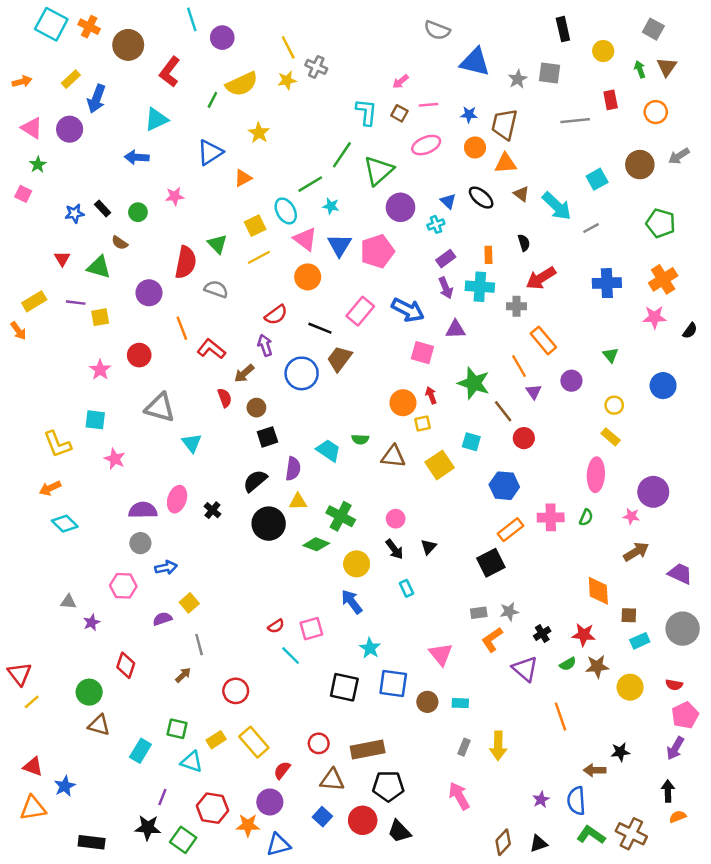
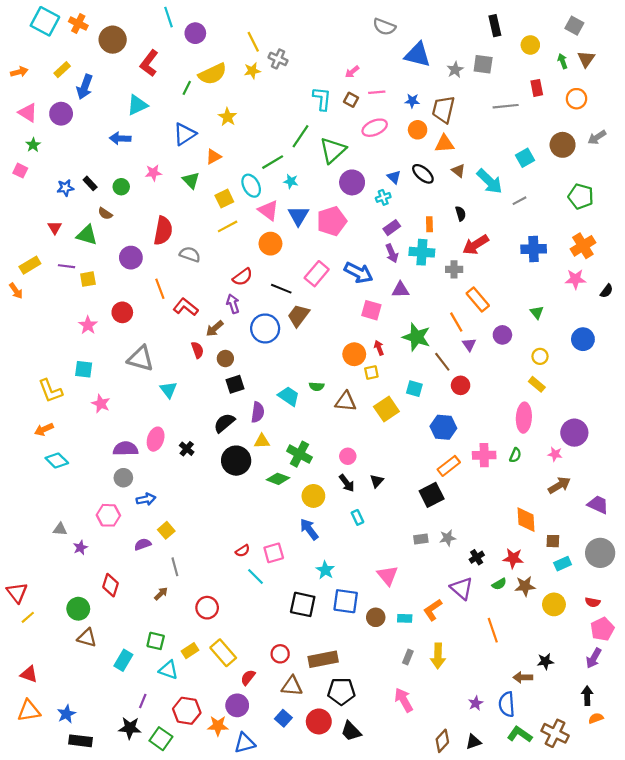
green triangle: (217, 244) -> (191, 180), moved
orange L-shape: (492, 640) -> (433, 610), moved
blue star: (65, 786) -> (66, 714), moved

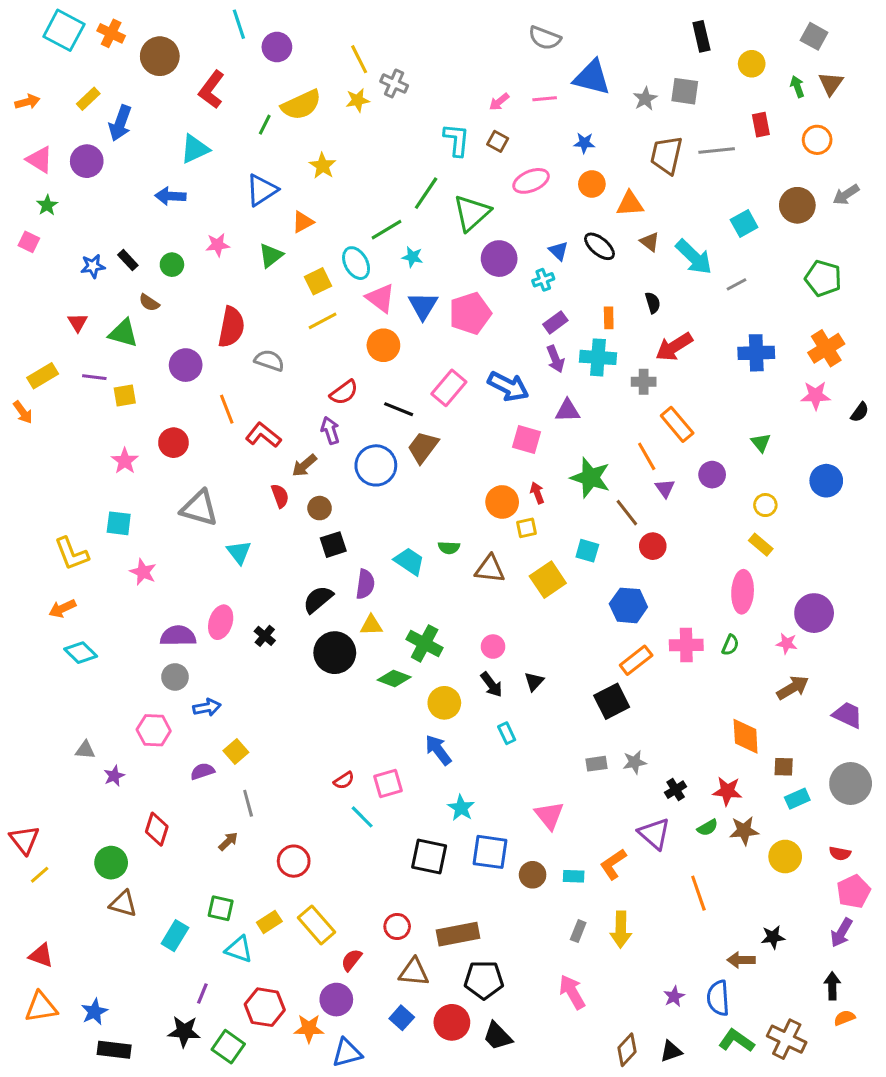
pink line: (377, 92) -> (545, 99), moved
brown trapezoid: (443, 109) -> (666, 155), moved
green triangle: (191, 180) -> (271, 255), turned 36

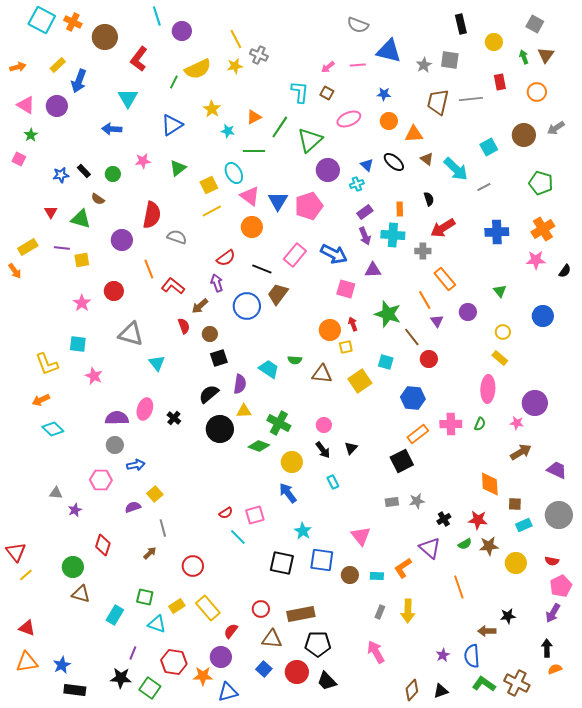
cyan triangle: (195, 149) -> (128, 98), turned -35
orange triangle: (303, 222) -> (254, 117), moved
green line: (386, 230) -> (254, 151), turned 30
cyan star: (412, 257) -> (228, 131), moved

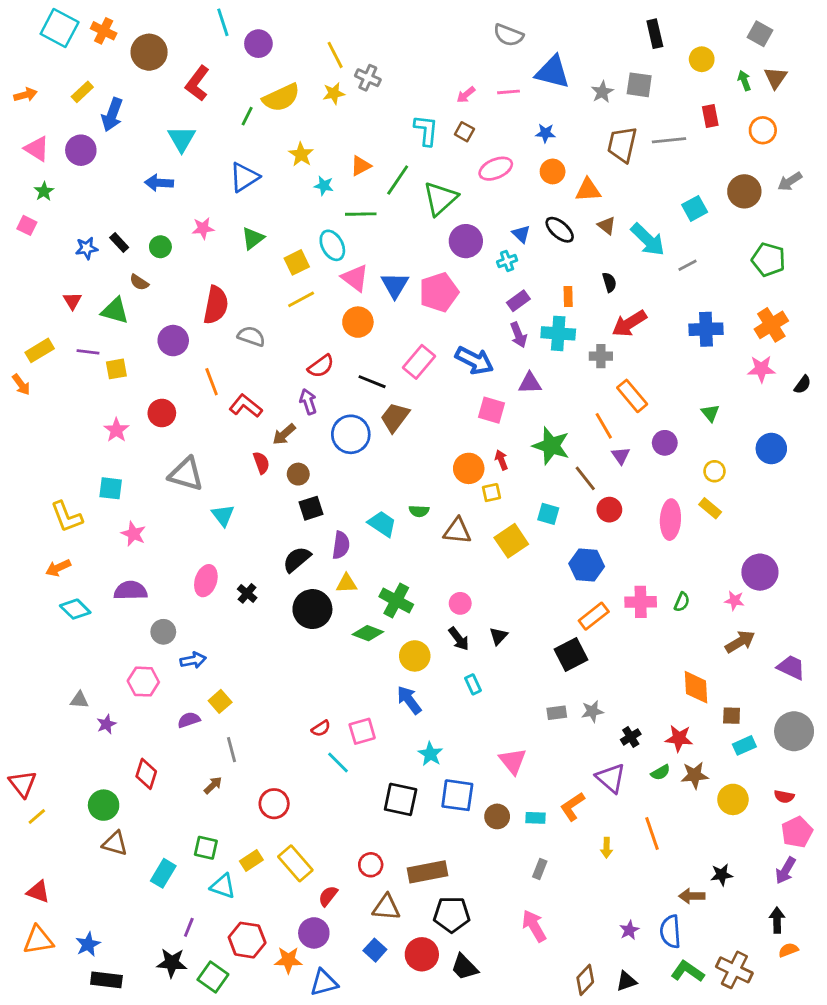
pink ellipse: (488, 389) -> (670, 520), moved
purple semicircle: (117, 418) -> (131, 591), moved
yellow arrow: (408, 611) -> (607, 848), moved, size x0.6

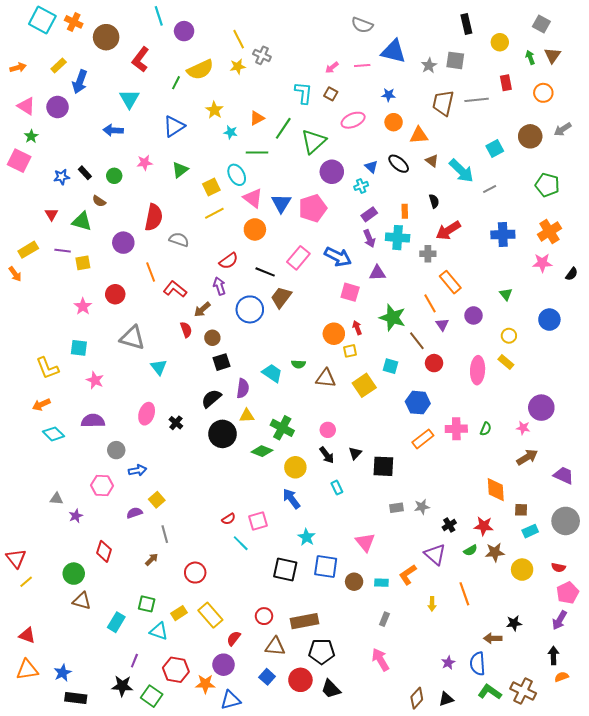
pink square: (27, 225) -> (19, 161), size x1.6
black square: (571, 655) -> (383, 466), moved, turned 30

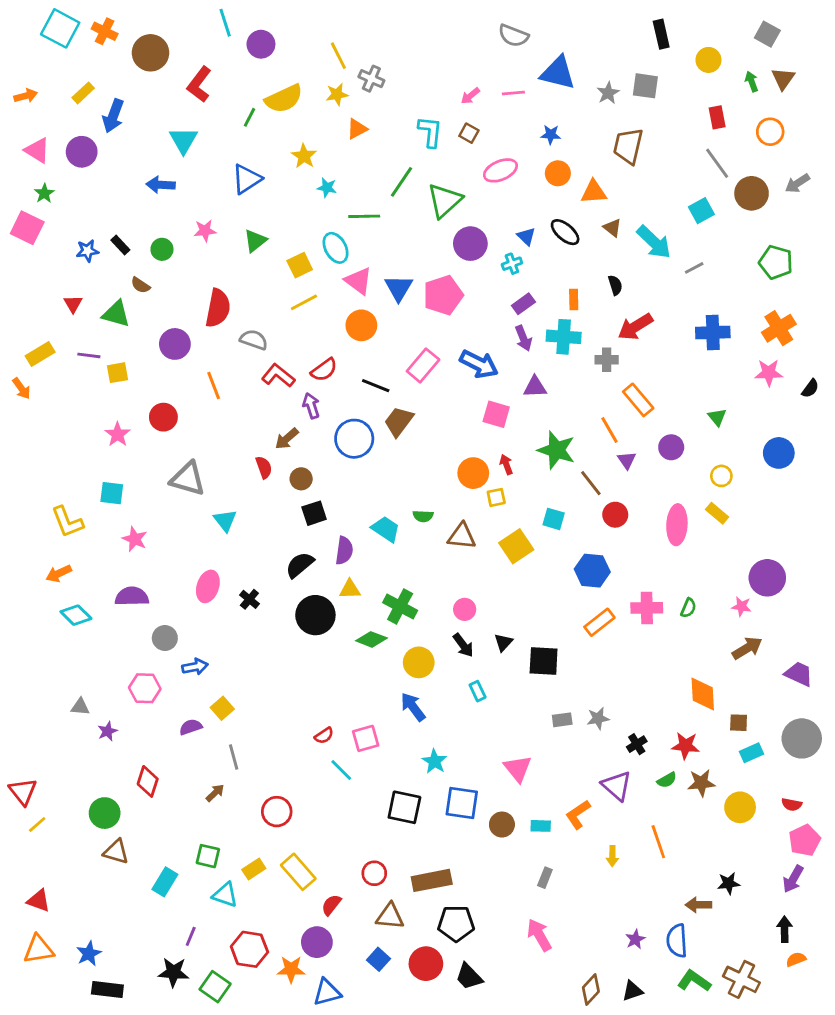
gray line: (477, 100) -> (717, 163), moved, turned 60
orange triangle: (257, 118) -> (357, 129), moved
red L-shape: (175, 289) -> (278, 376), moved

